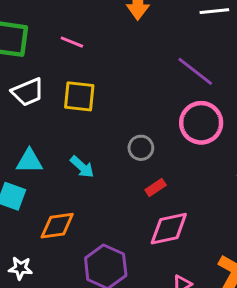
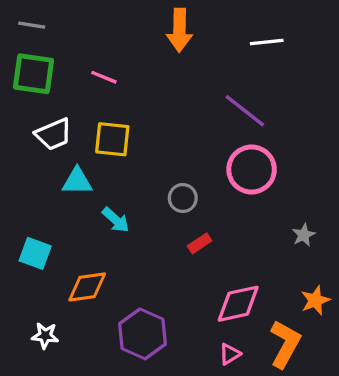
cyan triangle: (29, 161) -> (77, 181), moved
pink diamond: (169, 229) -> (238, 304), moved

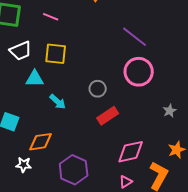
red rectangle: (200, 243) -> (108, 116), size x1.5
white star: (45, 336) -> (24, 165), moved

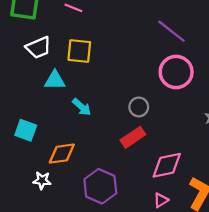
gray circle: (98, 89) -> (139, 107), moved
red rectangle: (108, 116) -> (133, 137), moved

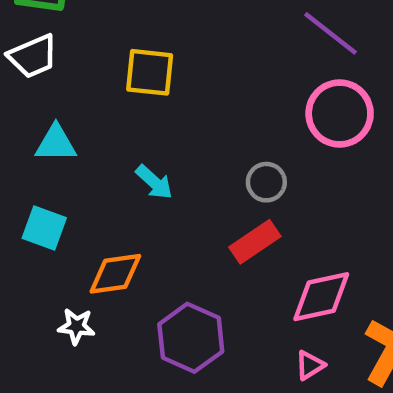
white trapezoid: (38, 48) -> (33, 56), moved
cyan triangle: (55, 80) -> (56, 143), moved

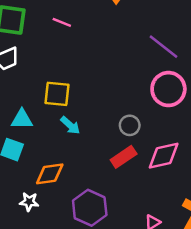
yellow square: (150, 72) -> (57, 94), moved
cyan triangle: (56, 143) -> (22, 119), moved
pink diamond: (321, 297) -> (164, 156), moved

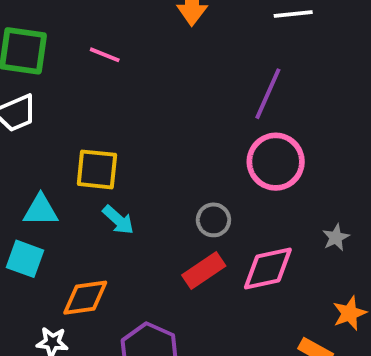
purple line: (164, 47) -> (268, 94), turned 76

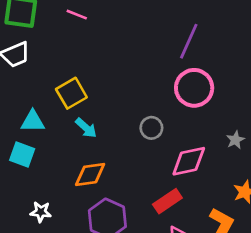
yellow square: (97, 169) -> (71, 93), turned -36
red rectangle: (204, 270) -> (167, 201), moved
orange diamond: (85, 298) -> (90, 175), moved

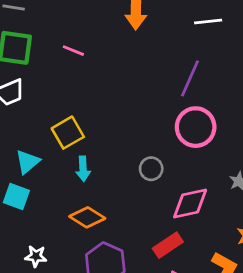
cyan triangle: (33, 121) -> (27, 162), turned -40
cyan arrow: (86, 128) -> (83, 169), turned 45
orange diamond: (90, 175) -> (87, 217), turned 40

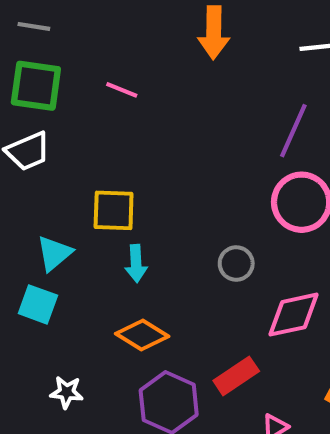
yellow square: (68, 133) -> (114, 210), turned 32
red rectangle: (168, 245) -> (236, 376), moved

